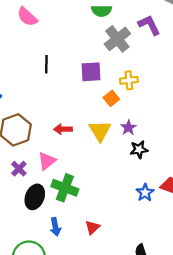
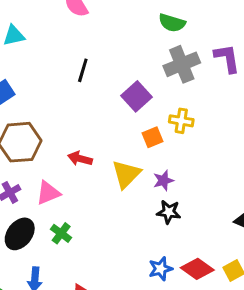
purple square: (91, 72) -> (136, 96), turned 35
green cross: (65, 188) -> (61, 233), size x0.6

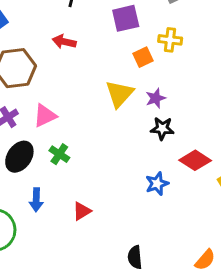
purple square: (136, 96) -> (126, 18), turned 32
red arrow: (80, 159) -> (64, 42), moved
red diamond: (197, 269) -> (195, 160), moved

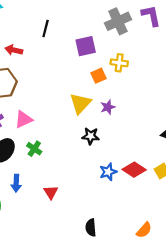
red arrow: (64, 42) -> (14, 50), moved
black star: (162, 128) -> (91, 136), moved
red diamond: (195, 160) -> (134, 170), moved
red triangle: (82, 211) -> (51, 192), turned -32

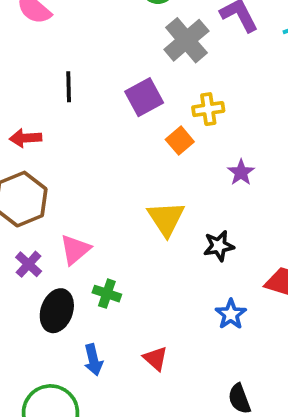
yellow triangle: (80, 103) -> (166, 219), moved
purple star: (108, 107) -> (241, 172), moved
black star: (91, 136) -> (219, 246), moved
blue star: (108, 172) -> (231, 314), moved

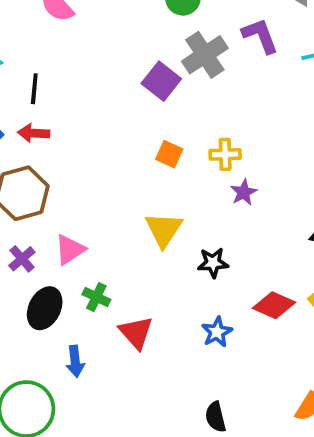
black line: (69, 87) -> (34, 89), moved
purple square: (144, 97) -> (161, 81), moved, turned -30
yellow cross: (208, 109) -> (225, 154), moved
orange square: (180, 141) -> (169, 154), moved, turned -32
red triangle: (155, 358) -> (136, 333), moved, size x1.4

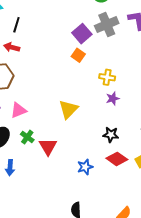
orange square: (169, 154) -> (78, 55), moved
black star: (213, 263) -> (111, 135), moved
red triangle: (136, 333) -> (48, 147), moved

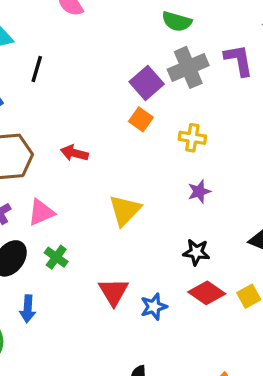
red arrow: (12, 47) -> (74, 153), moved
yellow cross: (107, 77) -> (192, 138), moved
red triangle: (48, 147) -> (114, 292), moved

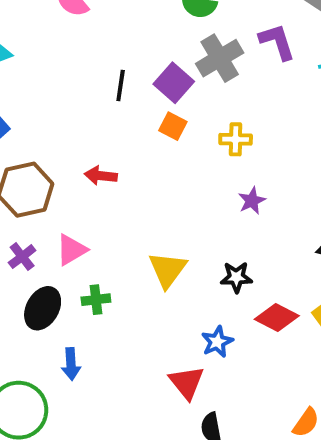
black line: (37, 69) -> (121, 85), moved
yellow triangle: (125, 210) -> (168, 270), moved
black star: (196, 252) -> (236, 277), moved
green cross: (56, 257) -> (96, 300), turned -35
red triangle: (114, 292) -> (187, 382), moved

